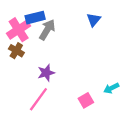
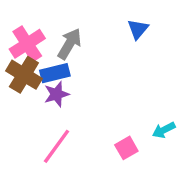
blue rectangle: (35, 18) -> (55, 73), moved
brown cross: (16, 51) -> (24, 75), size x1.5
purple star: (46, 73) -> (56, 94), moved

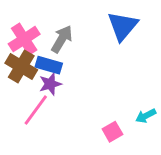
blue triangle: (138, 29) -> (123, 26), size x1.6
blue rectangle: (55, 73) -> (49, 65), turned 30
pink line: (56, 146) -> (36, 110), moved

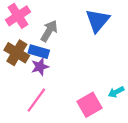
pink cross: (24, 39) -> (18, 16), moved
pink line: (36, 110) -> (36, 100), moved
pink square: (112, 132) -> (89, 105), size x1.5

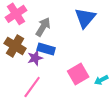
blue rectangle: (39, 52) -> (46, 49), moved
pink square: (89, 105) -> (78, 74), moved

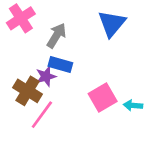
brown cross: (15, 46) -> (27, 91), moved
cyan arrow: (101, 80) -> (133, 105), turned 32

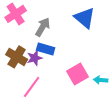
blue triangle: (112, 24) -> (85, 18), turned -30
brown cross: (27, 91) -> (17, 57), moved

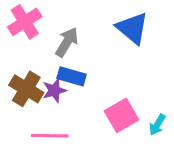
cyan arrow: (101, 80) -> (157, 125), turned -64
pink line: (32, 87) -> (50, 136), turned 55

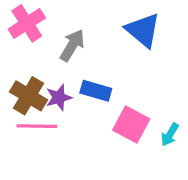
blue rectangle: (72, 76) -> (96, 91), moved
pink square: (121, 115) -> (131, 124), turned -32
pink line: (50, 136) -> (37, 126), moved

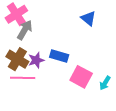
blue triangle: (143, 30) -> (88, 18), size x0.7
gray arrow: (72, 45) -> (25, 30), moved

